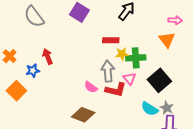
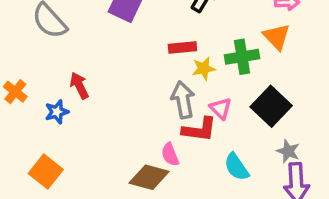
green cross: (136, 58) -> (242, 57), moved
pink semicircle: (91, 87) -> (170, 154), moved, turned 40
orange square: (16, 91) -> (46, 171), moved
cyan semicircle: (150, 109) -> (236, 167), moved, turned 30

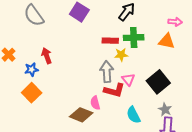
orange triangle: (277, 37) -> (167, 41), turned -42
green cross: (242, 57) -> (134, 38), moved
orange square: (46, 171) -> (32, 93), moved

